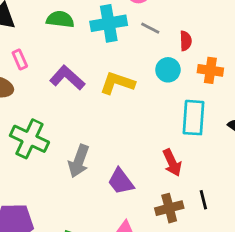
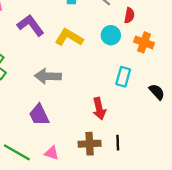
cyan rectangle: (194, 118) -> (123, 77), size x0.7
gray arrow: (79, 161) -> (48, 76), moved, turned 60
purple trapezoid: (121, 181) -> (39, 115), moved

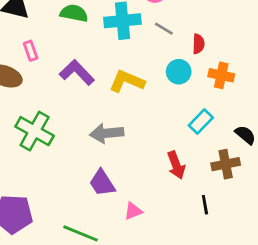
cyan rectangle: (123, 77) -> (201, 122), turned 36
brown cross: (90, 144) -> (226, 164), moved
pink triangle: (52, 153) -> (133, 211), moved, turned -32

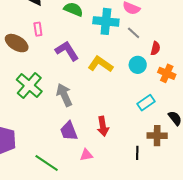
gray arrow: (107, 133) -> (64, 95), moved, turned 60
red arrow: (176, 165) -> (103, 126), moved
black line: (205, 205) -> (137, 153), moved

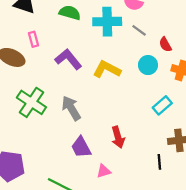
red semicircle: (155, 48) -> (165, 45), turned 144

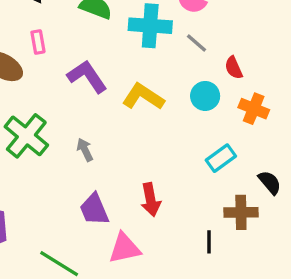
gray arrow: (71, 108) -> (85, 150), size x0.6
pink triangle: (104, 171) -> (125, 248), size x1.5

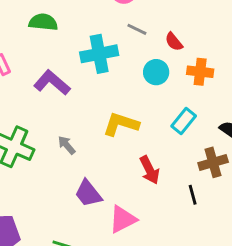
cyan cross: (150, 26) -> (99, 54), moved
yellow L-shape: (143, 97) -> (121, 124), moved
red arrow: (151, 200) -> (149, 170), moved

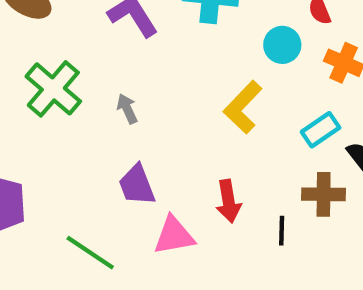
cyan rectangle: (184, 121) -> (321, 130), moved
yellow L-shape: (121, 124) -> (243, 107), moved, turned -81
red arrow: (149, 170) -> (228, 201), moved

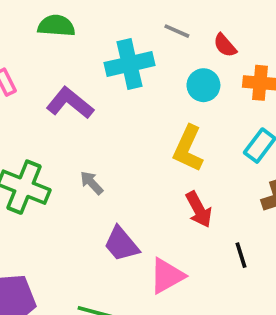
red arrow: (228, 201) -> (199, 209), moved
black line: (282, 231) -> (241, 255), moved

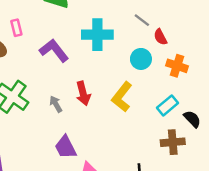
gray line: (177, 31) -> (142, 20), moved
red arrow: (199, 209) -> (83, 93), moved

